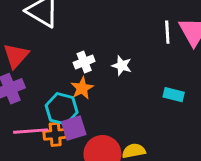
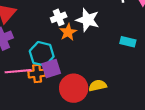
white star: (122, 66) -> (88, 20), size x1.5
orange star: (82, 88) -> (68, 32), moved

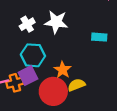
orange star: (68, 32) -> (63, 70), moved
cyan hexagon: (42, 54) -> (33, 55), moved

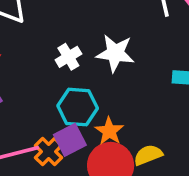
orange star: (63, 70) -> (109, 131), moved
orange cross: (15, 83) -> (49, 152), turned -30

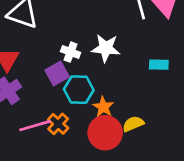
white cross: (68, 57) -> (71, 52), turned -36
purple square: (70, 140) -> (57, 74), moved

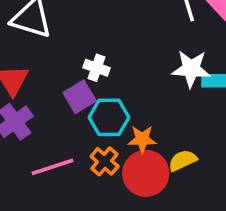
white star: (106, 48) -> (191, 69), moved
orange star: (103, 107) -> (142, 139), turned -30
orange cross: (58, 124) -> (105, 161), moved

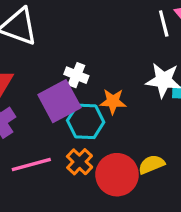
purple square: (80, 97) -> (59, 101), size x1.4
orange star: (142, 139) -> (113, 101), moved

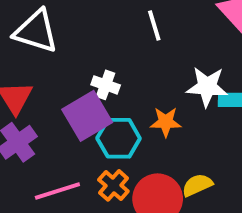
white line: (164, 23) -> (154, 26), moved
orange star: (113, 101) -> (166, 122), moved

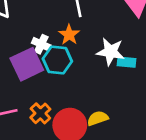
orange star: (166, 122) -> (69, 35), moved, turned 30
cyan hexagon: (119, 138) -> (57, 60), moved

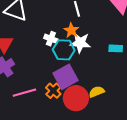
white star: (110, 52) -> (80, 43), moved
purple square: (27, 64) -> (65, 77), moved

